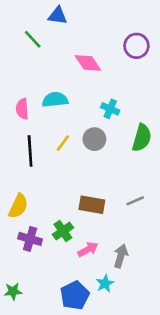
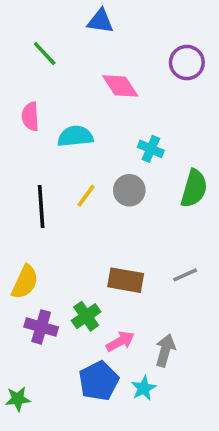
blue triangle: (58, 16) -> (100, 21), moved
pink semicircle: (22, 109) -> (30, 116), moved
blue pentagon: (75, 295) -> (99, 381), moved

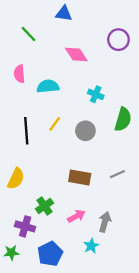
gray circle: (129, 190) -> (85, 131), moved
green cross: (86, 316) -> (44, 206), moved
purple cross: (41, 327) -> (25, 226), moved
blue pentagon: (99, 381) -> (50, 254), moved

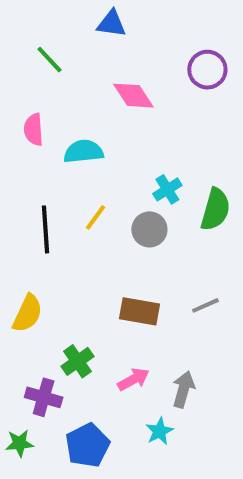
cyan cross: (96, 94) -> (167, 189), moved, turned 35

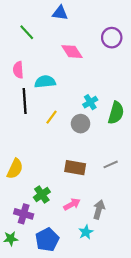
black line: (46, 229) -> (25, 101), moved

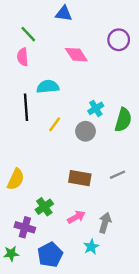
pink semicircle: (18, 70) -> (23, 57), moved

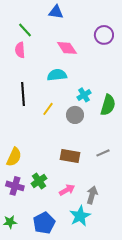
cyan semicircle: (48, 87) -> (57, 75), moved
purple cross: (25, 227) -> (15, 186), moved
cyan star: (91, 247) -> (80, 216), size x1.5

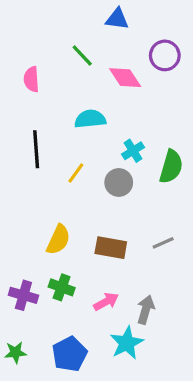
blue triangle: (56, 12) -> (117, 19), moved
green line: (25, 30) -> (82, 55), moved
pink diamond: (67, 48) -> (125, 78), moved
yellow semicircle: (14, 157) -> (58, 240), moved
green cross: (39, 181) -> (62, 287), turned -35

